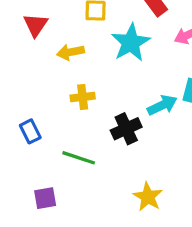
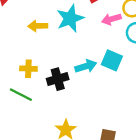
yellow arrow: (70, 52) -> (38, 26), moved
yellow cross: (83, 97) -> (28, 69), moved

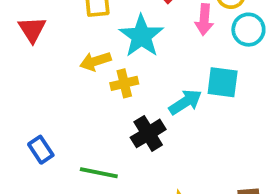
pink arrow: (111, 19) -> (204, 20), turned -54
yellow cross: (28, 69) -> (124, 83), moved

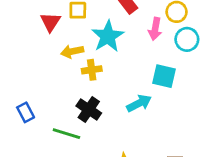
red triangle: (32, 29) -> (50, 22), moved
cyan arrow: (185, 102) -> (139, 103), moved
black cross: (148, 133) -> (89, 109), moved, turned -30

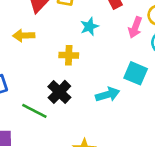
cyan star: (108, 36) -> (89, 26), size x0.6
yellow arrow: (72, 51) -> (24, 36), moved

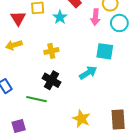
cyan star: (89, 26) -> (60, 17), moved

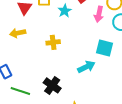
black cross: (52, 80) -> (52, 85), moved
green line: (37, 99) -> (20, 91), moved

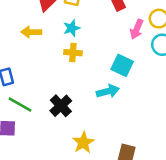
cyan star: (65, 11) -> (72, 28), moved
cyan square: (104, 48) -> (122, 65), moved

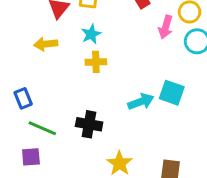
cyan square: (122, 65) -> (172, 93), moved
black cross: (61, 106) -> (89, 124), turned -30

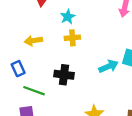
yellow arrow: (46, 44) -> (33, 41), moved
black cross: (89, 124) -> (64, 75), moved

